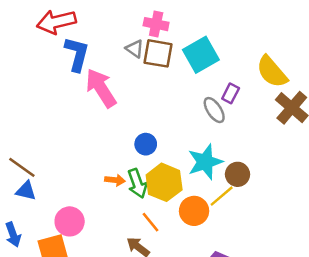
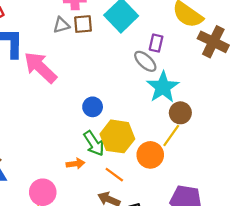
gray triangle: (135, 49) -> (61, 25), turned -36
brown square: (158, 53) -> (83, 24), size x0.7
cyan star: (205, 162) -> (163, 87), moved
orange arrow: (115, 180) -> (75, 164), moved

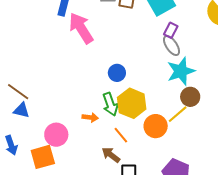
purple rectangle: (156, 43) -> (171, 30), moved

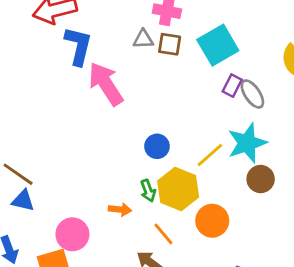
gray ellipse: (172, 46) -> (252, 94), moved
green arrow: (110, 104) -> (148, 191), size x0.7
yellow line: (178, 114) -> (210, 155), moved

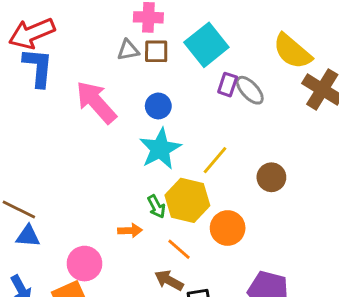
blue L-shape: (78, 46) -> (38, 67), moved
cyan star: (247, 143) -> (160, 149), moved
blue circle: (157, 146) -> (158, 106), moved

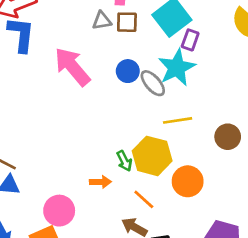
purple rectangle: (228, 85) -> (190, 40), moved
gray ellipse: (250, 90) -> (153, 83), moved
cyan star: (160, 149) -> (177, 68), moved
yellow line: (215, 160) -> (178, 120), turned 40

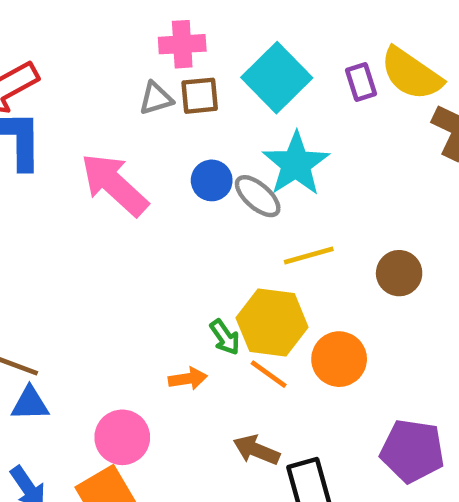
purple rectangle: (190, 40) -> (361, 82), moved, turned -30
orange line: (144, 199) -> (269, 374), moved

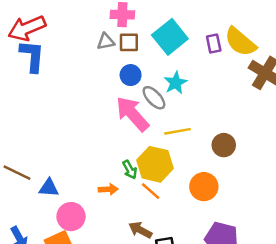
cyan star: (296, 164) -> (176, 83), size x0.7
blue circle: (212, 180) -> (131, 75), moved
pink arrow: (114, 185) -> (132, 114), moved
orange circle: (339, 359) -> (204, 187), moved
blue triangle: (30, 404) -> (49, 188), moved

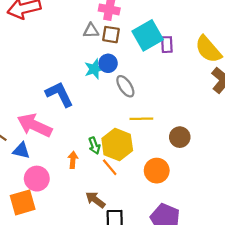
purple rectangle: (214, 43) -> (167, 45), moved
blue L-shape: (32, 56) -> (59, 94), moved, turned -40
cyan star: (176, 83) -> (94, 69), moved
pink arrow: (132, 114) -> (35, 125), moved, turned -32
orange arrow: (108, 189) -> (73, 160), turned -91

